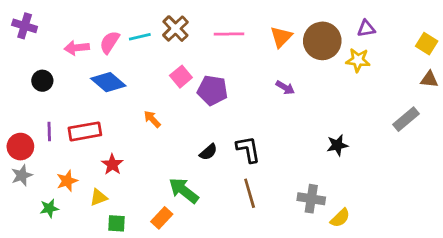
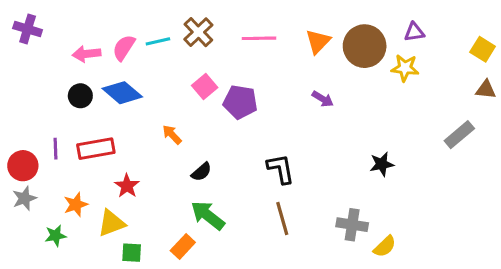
black circle: (42, 81) -> (80, 96), moved
black semicircle: (208, 152) -> (201, 172), moved
yellow triangle: (99, 197) -> (111, 223), size x1.4

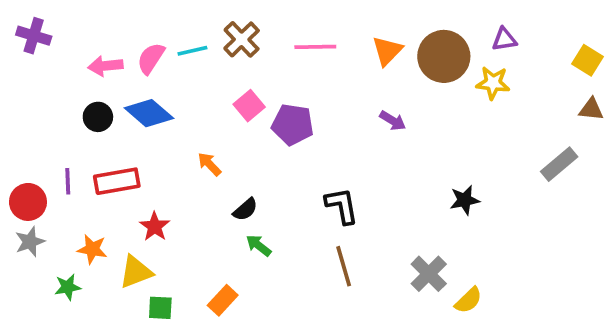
orange star: (76, 205) -> (92, 249), turned 30
green arrow: (208, 215) -> (259, 245), moved, size x0.6
gray cross: (352, 225) -> (429, 274), turned 36

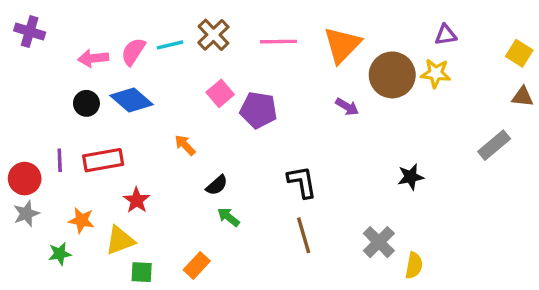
orange triangle: (387, 51) -> (342, 45), size x1.4
brown circle: (444, 56) -> (392, 75), moved
yellow semicircle: (468, 300) -> (414, 265), turned -36

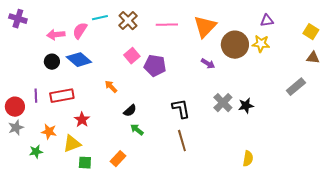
cyan line: (170, 45) -> (100, 18), moved
gray cross: (379, 242) -> (223, 103), moved

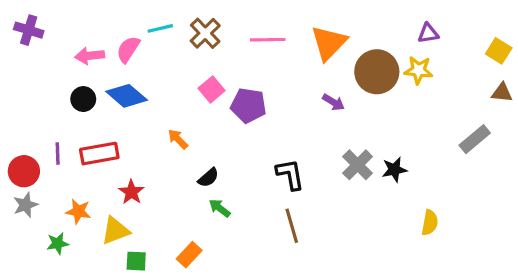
yellow semicircle: (248, 159) -> (430, 223), moved

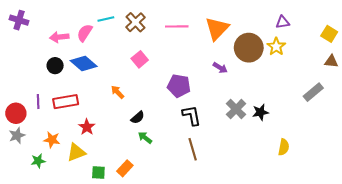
yellow star: (419, 70) -> (276, 47), turned 30
purple pentagon: (248, 105) -> (179, 86), moved
green square: (136, 261) -> (98, 173), moved

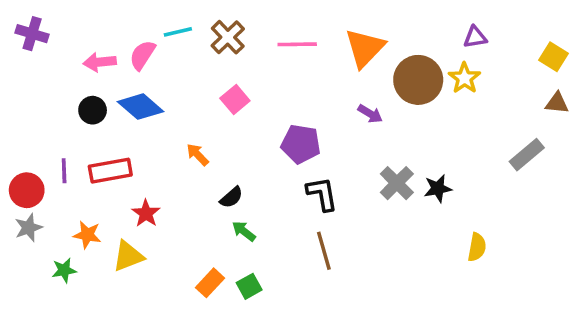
green square: (98, 173) -> (249, 286), moved, turned -32

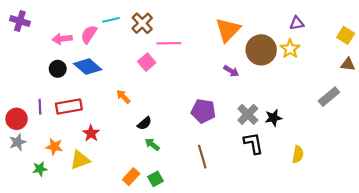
pink line: (297, 44) -> (169, 43), moved
purple pentagon: (301, 144) -> (203, 111), moved
black L-shape: (322, 194) -> (253, 143), moved

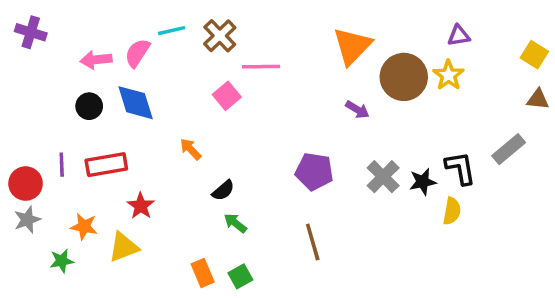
blue diamond: (88, 67) -> (136, 103), turned 32
black L-shape: (253, 143) -> (460, 168), moved
yellow semicircle: (298, 154) -> (452, 211), moved
orange rectangle: (131, 177) -> (203, 273), turned -66

